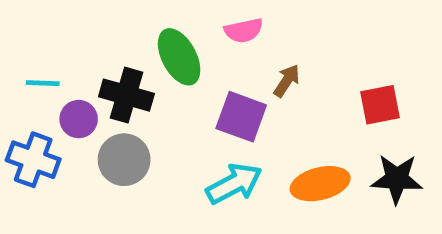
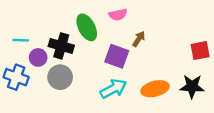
red square: (380, 105) -> (200, 51), moved

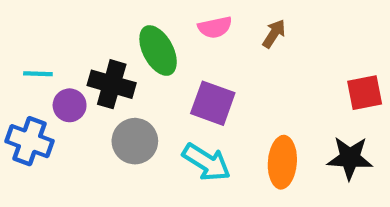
brown arrow: (139, 39) -> (274, 34), moved
gray circle: (60, 77) -> (135, 141), moved
cyan arrow: (113, 89) -> (207, 162), turned 60
orange ellipse: (155, 89) -> (282, 162), turned -72

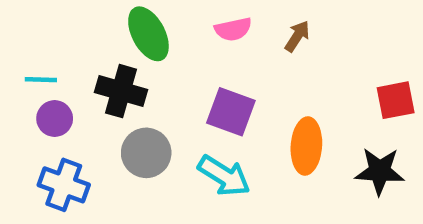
green ellipse: (158, 51) -> (148, 34), moved
purple circle: (70, 105) -> (55, 119), moved
blue cross: (30, 141) -> (64, 185), moved
orange ellipse: (282, 162) -> (306, 146), moved

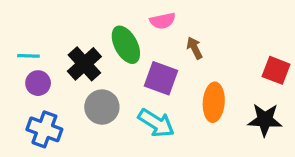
green ellipse: (148, 34) -> (126, 45), moved
brown arrow: (297, 36) -> (195, 48), moved, turned -60
black cross: (121, 91) -> (84, 64), turned 32
red square: (396, 100) -> (276, 70), turned 32

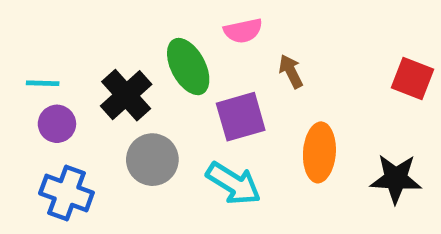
red square: (276, 70) -> (412, 78), moved
purple square: (161, 78) -> (241, 117), turned -36

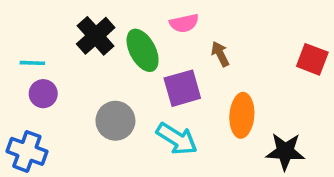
black cross: (126, 95) -> (96, 36), moved
black star: (396, 179) -> (285, 151), moved
blue cross: (66, 193) -> (27, 151), moved

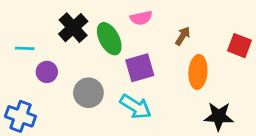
brown arrow: (220, 54) -> (183, 36), moved, turned 60
purple circle: (43, 94) -> (47, 72), moved
orange ellipse: (242, 115) -> (198, 72), moved

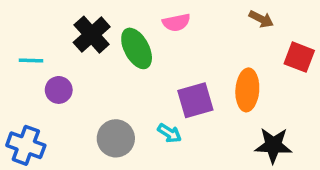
brown arrow: (183, 36) -> (261, 19), moved, turned 84
purple square: (140, 68) -> (195, 100), moved
gray circle: (88, 93) -> (116, 138), moved
cyan arrow: (136, 107) -> (169, 133), size x0.6

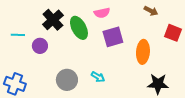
purple circle: (59, 90) -> (40, 46), moved
purple square: (195, 100) -> (113, 37), moved

